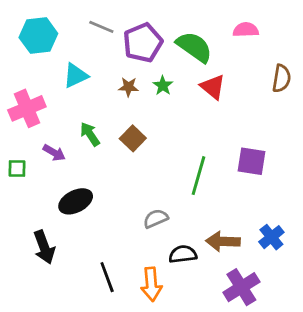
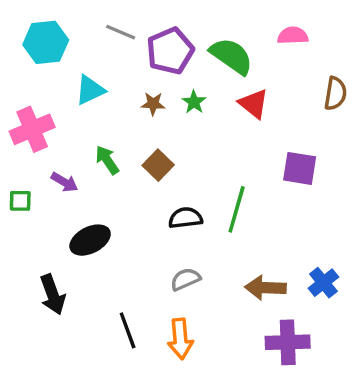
purple square: (251, 161) -> (300, 168), moved
gray semicircle: (156, 218) -> (185, 279), moved
black semicircle: (183, 254) -> (185, 218), moved
purple cross: (241, 287) -> (288, 342), turned 30

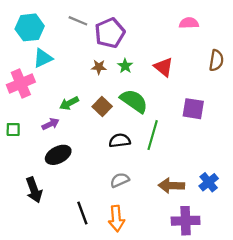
green semicircle: (231, 56) -> (134, 101), moved
cyan triangle: (90, 90) -> (43, 58), moved
green arrow: (107, 160) -> (69, 103), turned -84
purple arrow: (64, 182) -> (51, 124), moved, turned -56

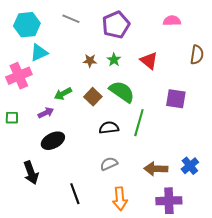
purple pentagon: (110, 33) -> (116, 25), moved
orange arrow: (116, 219) -> (120, 199), moved

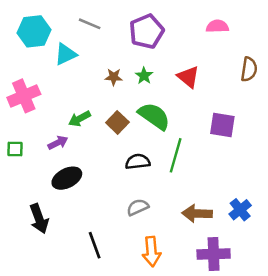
cyan triangle: (39, 53) -> (66, 54), moved

